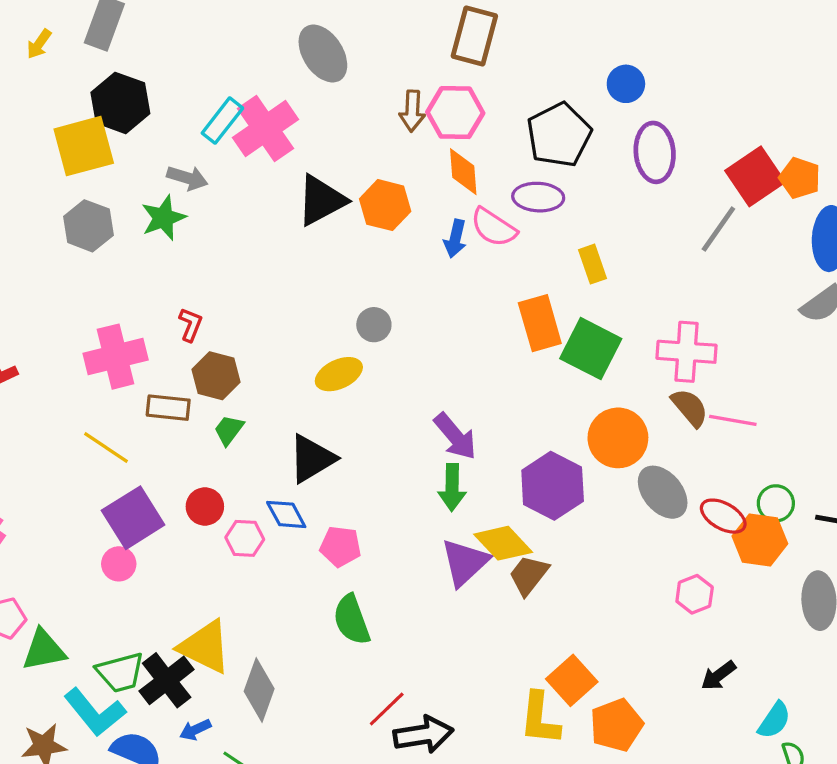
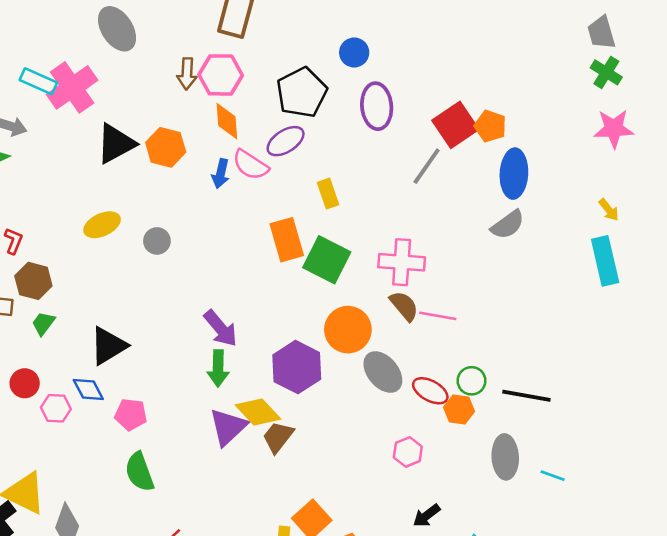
cyan rectangle: (222, 121) -> (38, 81), turned 76
purple ellipse: (538, 197) -> (286, 141), turned -36
yellow ellipse: (339, 374) -> (102, 225), moved
orange hexagon: (760, 540) -> (459, 409), size x0.7

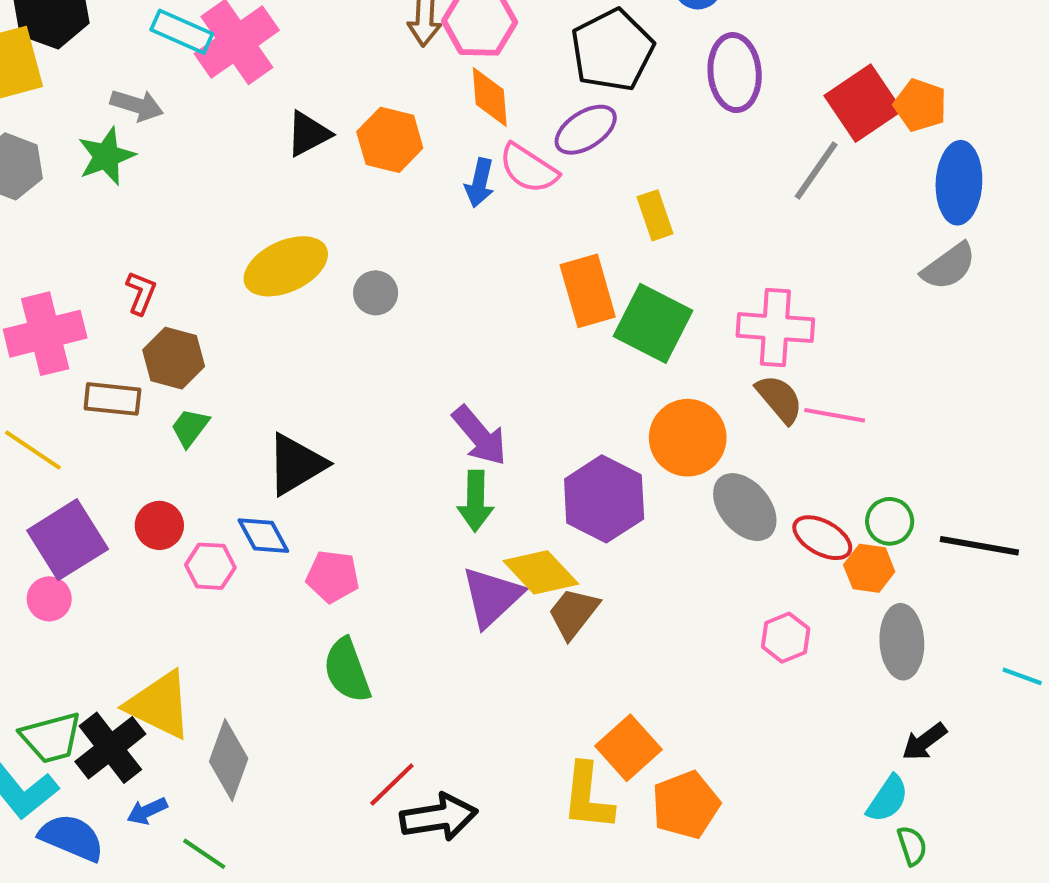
black triangle: (116, 144) -> (308, 134), size x0.7
yellow ellipse: (102, 225) -> (286, 266), size x1.4
gray ellipse: (505, 457) -> (902, 642), moved
black arrow: (427, 516) -> (924, 742), moved

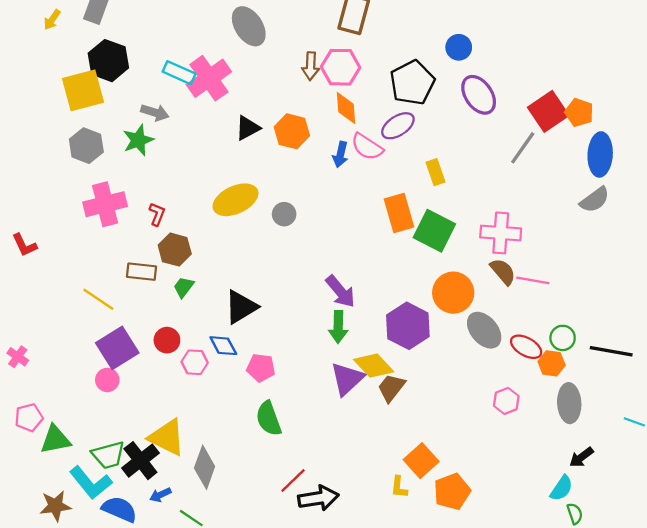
purple ellipse: (735, 73) -> (479, 95), turned -30
pink cross: (45, 334) -> (105, 204), moved
yellow L-shape: (588, 797) -> (399, 487), size x0.6

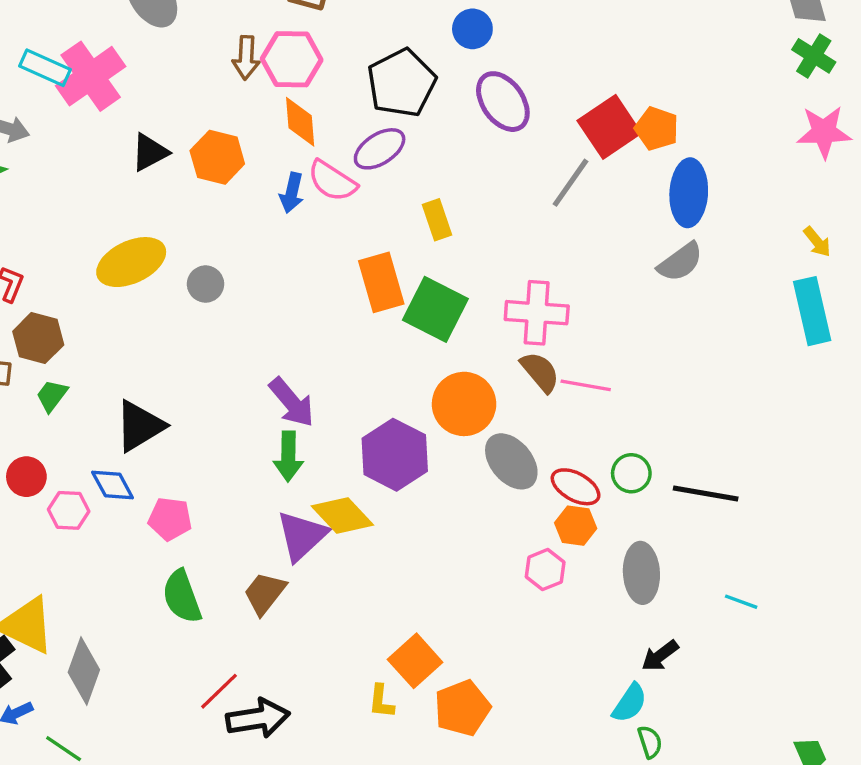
orange hexagon: (552, 363) -> (576, 526), moved
brown trapezoid: (391, 388) -> (265, 593), moved

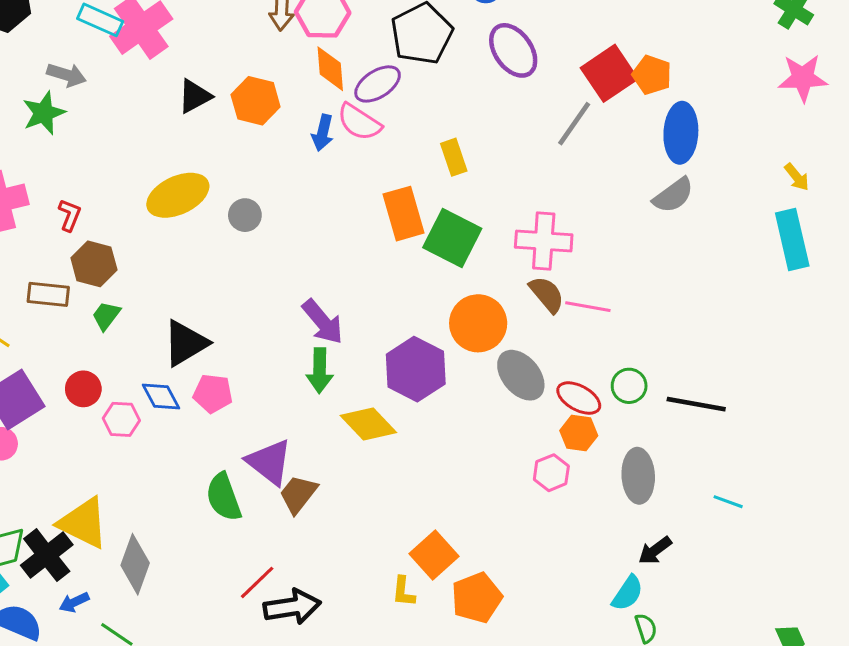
purple ellipse: (380, 149) -> (378, 84), moved
pink pentagon: (170, 519) -> (213, 393), moved
purple triangle: (302, 536) -> (269, 462), moved, turned -39

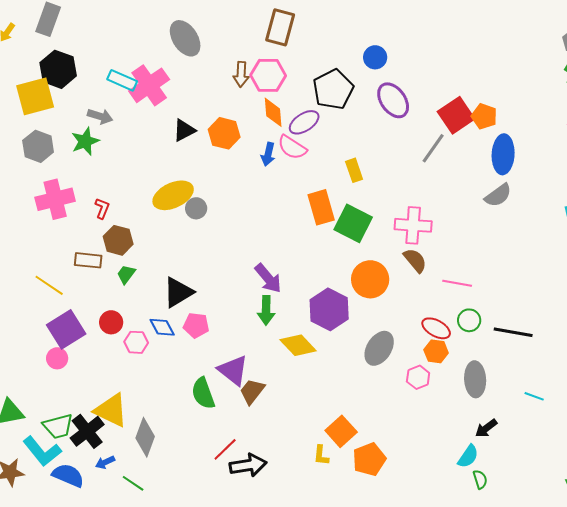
gray circle: (245, 215) -> (196, 208), moved
pink line: (588, 307) -> (457, 283), moved
gray ellipse: (521, 375) -> (379, 348), moved, turned 72

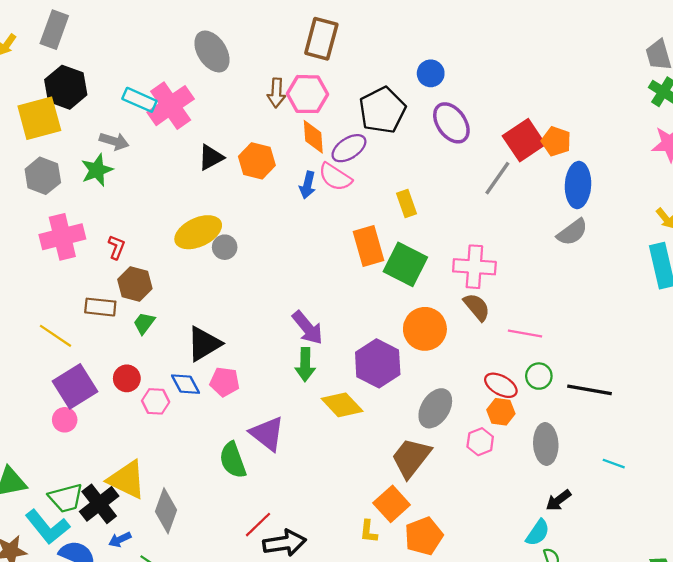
brown trapezoid: (252, 391) -> (411, 458), moved, size x1.4

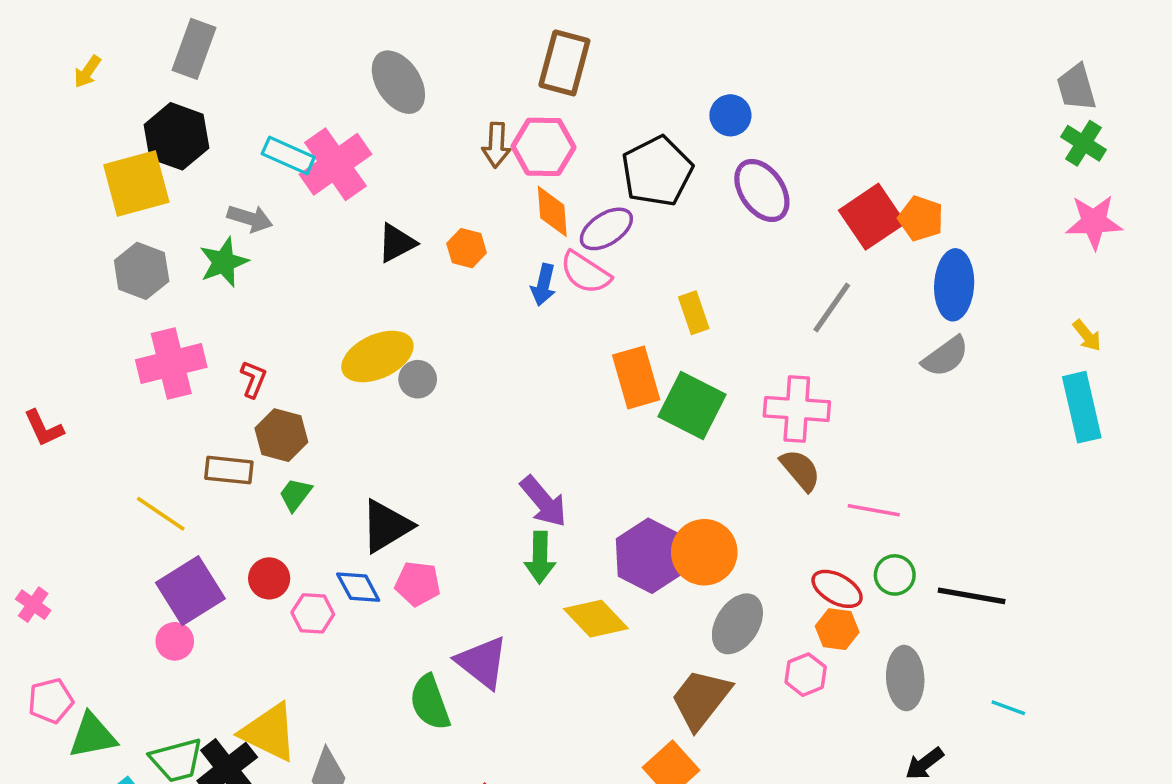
gray rectangle: (54, 30) -> (194, 49), moved
orange hexagon: (257, 161) -> (467, 248), size x0.7
gray line: (497, 178) -> (832, 308), moved
orange circle: (425, 329) -> (704, 552), moved

